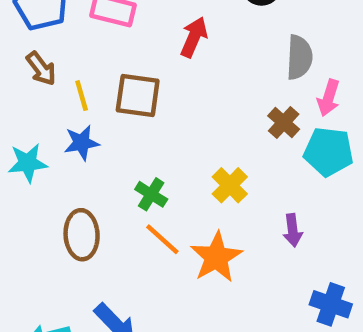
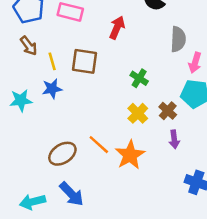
brown cross: (284, 122) -> (168, 111), moved
green cross: (151, 194) -> (139, 78), moved
brown ellipse: (82, 235) -> (62, 154), moved, turned 60

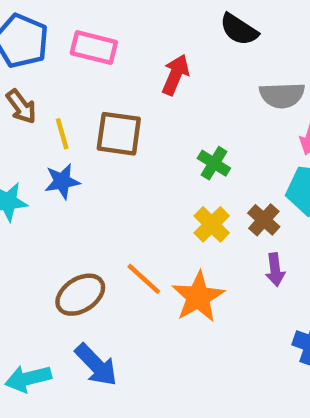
gray semicircle: (178, 39) -> (282, 95), turned 85

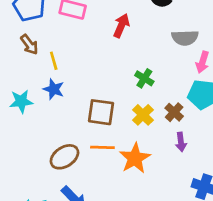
brown square: (119, 134) -> (101, 112), moved
blue star: (62, 181) -> (54, 89), turned 30
orange line: (144, 279) -> (102, 147), turned -40

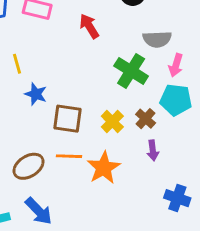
red arrow: (121, 26) -> (89, 26), turned -55
green cross: (144, 78) -> (131, 71), moved, size x1.6
blue star: (54, 89) -> (36, 94), moved

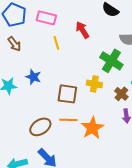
yellow line: (17, 64) -> (56, 43), moved
blue star: (36, 94) -> (33, 77), moved
yellow cross: (112, 122) -> (94, 84), moved, turned -35

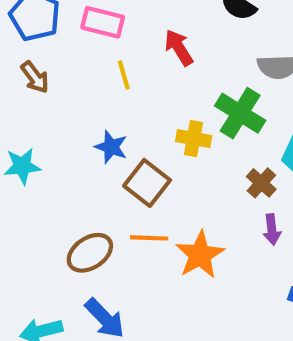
blue star: (33, 77) -> (111, 147), moved
yellow cross: (94, 84) -> (194, 139), moved
brown square: (67, 94) -> (147, 183), turned 30

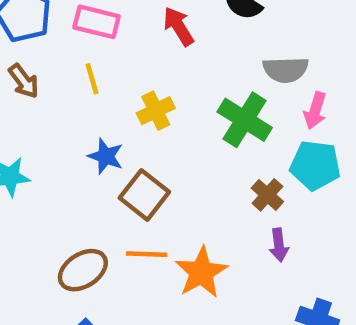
red arrow: (179, 48) -> (179, 26), moved
yellow line: (124, 75) -> (92, 79), moved
yellow cross: (194, 139) -> (156, 111), moved, turned -36

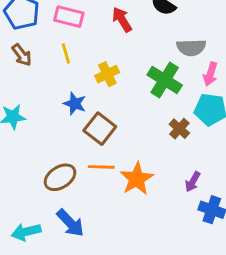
purple arrow: (279, 245) -> (193, 182), moved, turned 36

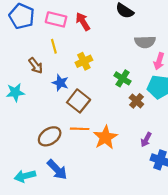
red arrow: (122, 20) -> (83, 22), moved
brown arrow: (22, 55) -> (36, 66), moved
green cross: (165, 80) -> (123, 78), moved, size x0.7

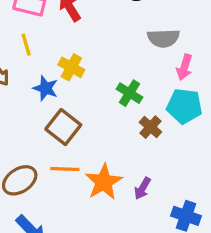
yellow cross: (84, 61) -> (71, 67), turned -35
blue star: (60, 83) -> (46, 88), moved
purple arrow: (146, 140) -> (142, 188), moved

